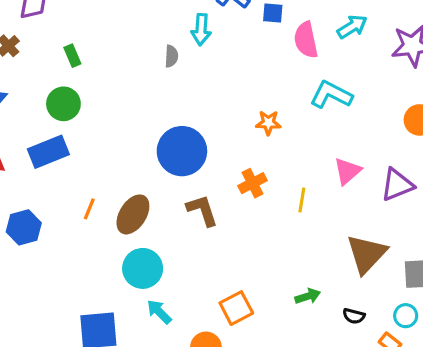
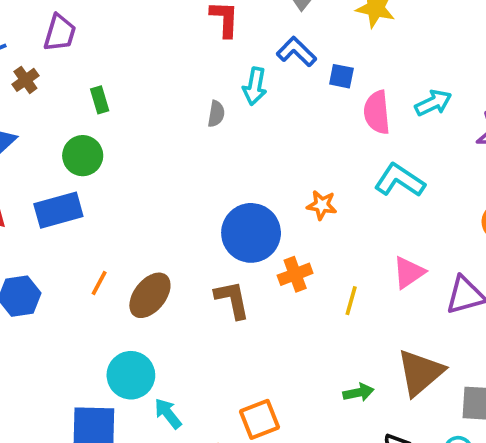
blue circle: (182, 151) -> (251, 233), moved
cyan circle: (143, 268) -> (131, 375), moved
green arrow: (308, 296) -> (358, 392), moved

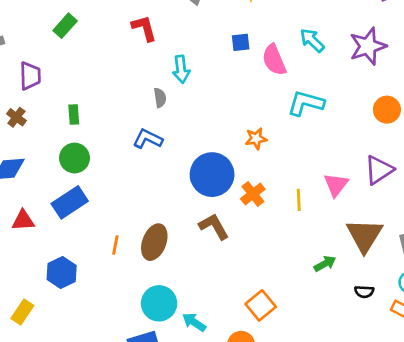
blue L-shape: (296, 52) -> (148, 139), moved
green rectangle: (100, 100) -> (74, 115), turned 30
cyan arrow: (433, 103) -> (312, 40), turned -92
pink triangle: (409, 273) -> (336, 185), moved

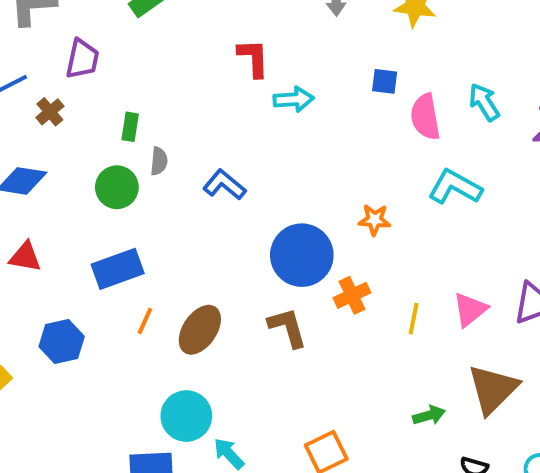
red L-shape: (144, 28) -> (253, 58), moved
cyan arrow: (181, 69) -> (294, 99), turned -100
gray semicircle: (160, 98) -> (159, 161), moved
blue rectangle: (70, 202) -> (118, 269), moved

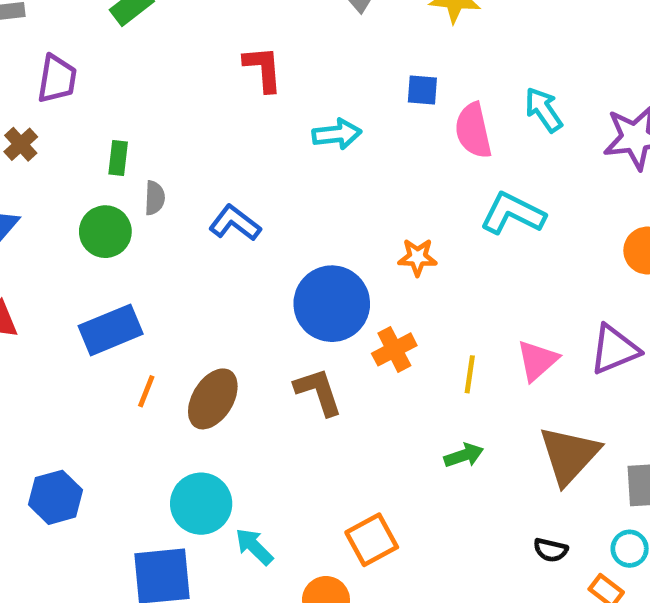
cyan arrow: (294, 99) -> (337, 134), moved
blue hexagon: (62, 341) -> (55, 497), moved
green arrow: (429, 415) -> (464, 455), moved

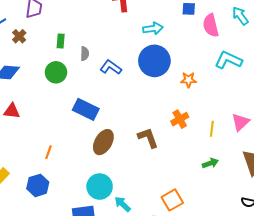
gray semicircle: (155, 198) -> (85, 54), moved
blue circle: (332, 304) -> (154, 61), moved
blue rectangle: (111, 330) -> (86, 109), moved, turned 50
orange line: (146, 391) -> (49, 152), moved

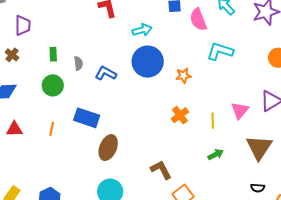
brown L-shape: (148, 138) -> (161, 170), moved
orange line: (49, 152) -> (52, 129), moved

